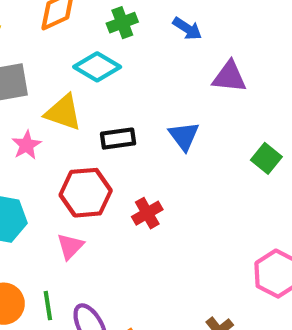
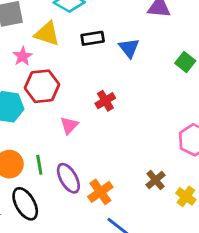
black rectangle: (118, 139) -> (93, 38), moved
red hexagon: (86, 193) -> (42, 86), moved
pink triangle: (70, 246) -> (69, 125), moved

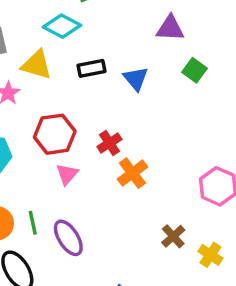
green square: (185, 62) -> (195, 70), moved
red hexagon: (42, 86) -> (55, 134), moved
orange cross: (100, 192) -> (132, 173), moved

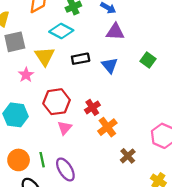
purple triangle: (170, 28) -> (115, 32), moved
yellow triangle: (37, 65) -> (45, 56), turned 40
brown cross: (173, 236) -> (128, 156), moved

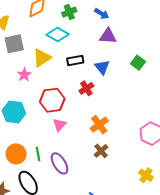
yellow triangle: (45, 56) -> (42, 58), turned 30
red cross: (92, 107) -> (86, 88), moved
brown cross: (128, 156) -> (101, 151), moved

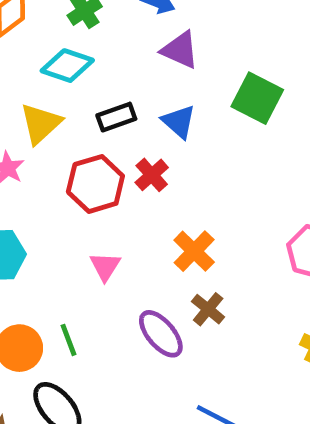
purple triangle: (108, 36) -> (180, 50), turned 30
green square: (138, 63) -> (257, 98), size x1.5
red hexagon: (52, 100) -> (95, 184), moved
purple ellipse: (60, 163) -> (161, 334), moved

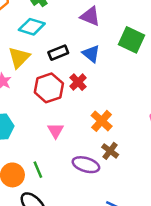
purple ellipse: (161, 334) -> (86, 165), turned -30

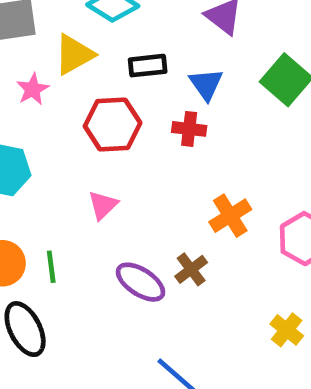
red cross: (78, 82) -> (189, 129), moved, turned 35
orange cross: (102, 121) -> (230, 216), moved

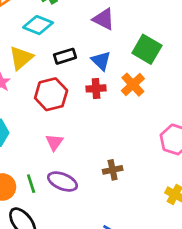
orange cross: (230, 216) -> (133, 85), moved
brown cross: (191, 269) -> (113, 170), turned 36
purple ellipse: (141, 282) -> (62, 182), moved

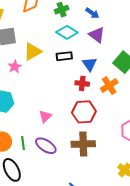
cyan diamond: (38, 25) -> (67, 32), moved
red hexagon: (51, 94) -> (84, 112), moved
brown cross: (113, 170) -> (83, 144), size x1.6

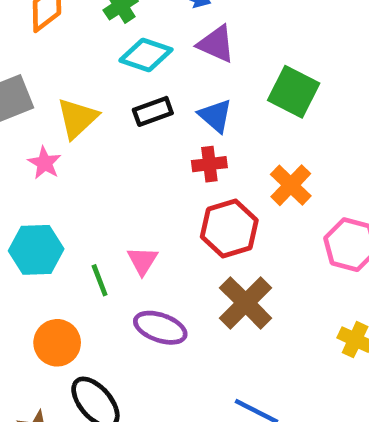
orange cross: (109, 86) -> (291, 185), moved
green line: (23, 143) -> (100, 280), moved
brown cross: (83, 144) -> (246, 303), turned -30

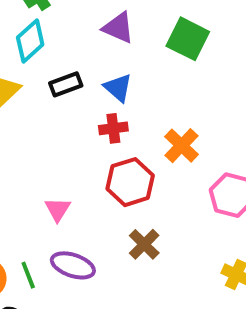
cyan diamond: (146, 55) -> (30, 41), moved, turned -60
green square: (294, 92) -> (188, 39), moved
green line: (100, 280) -> (28, 275), moved
brown cross: (246, 303) -> (144, 244), size x0.7

